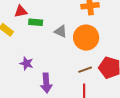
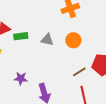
orange circle: (86, 38) -> (73, 40), size x0.6

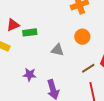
gray triangle: (47, 40) -> (57, 50), moved

